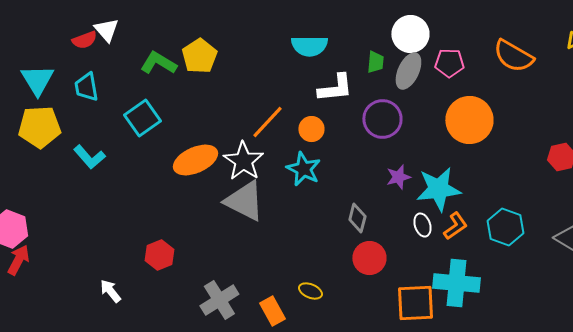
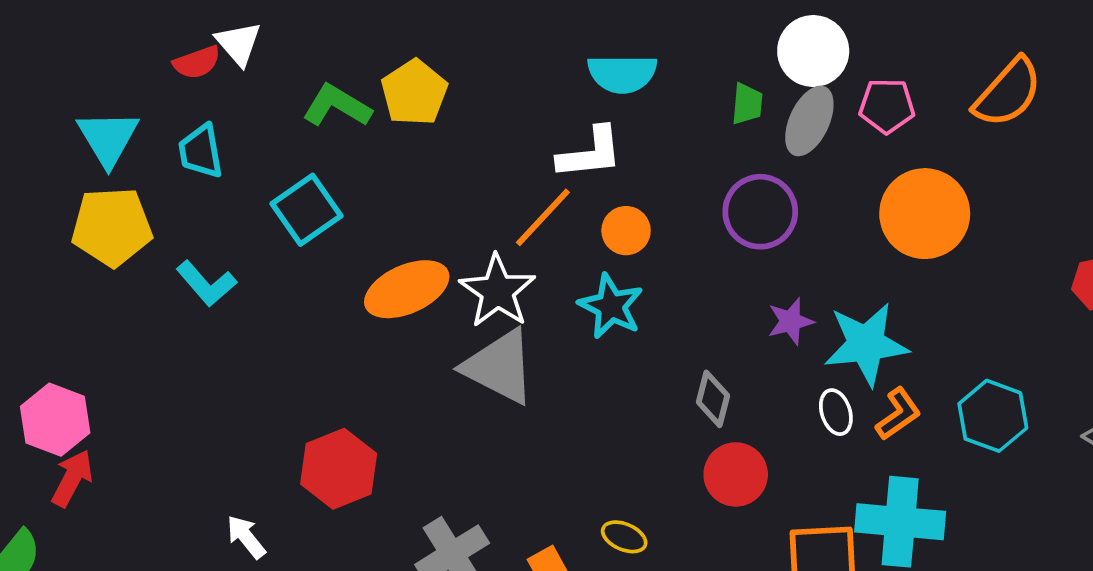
orange semicircle: (513, 56) -> (1008, 93), turned -78
white L-shape: (335, 88) -> (590, 153), moved
red hexagon: (159, 255) -> (339, 469), size x1.4

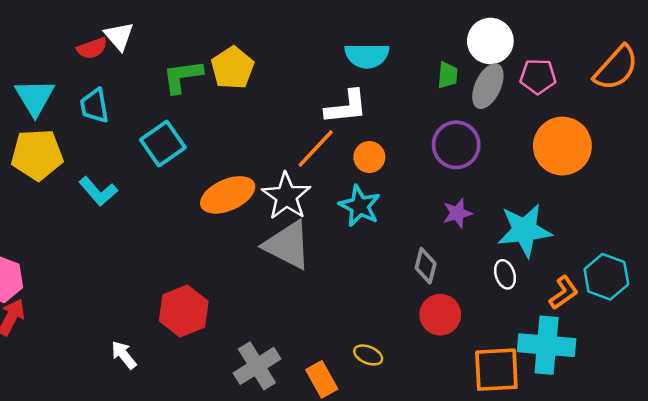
green L-shape: (337, 106) -> (182, 76), turned -39
purple star: (790, 321) -> (457, 213), moved
orange L-shape: (898, 414) -> (564, 293), moved

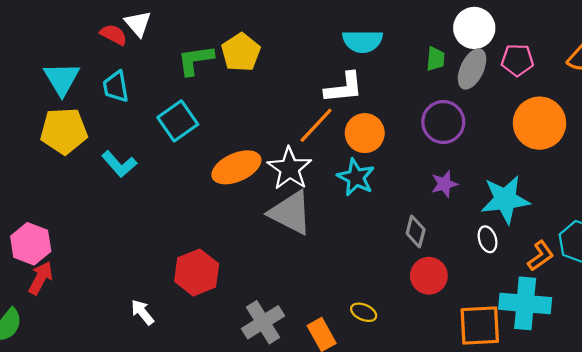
red semicircle: (92, 48) -> (114, 35), turned -132
orange circle: (369, 157) -> (365, 133), size x1.4

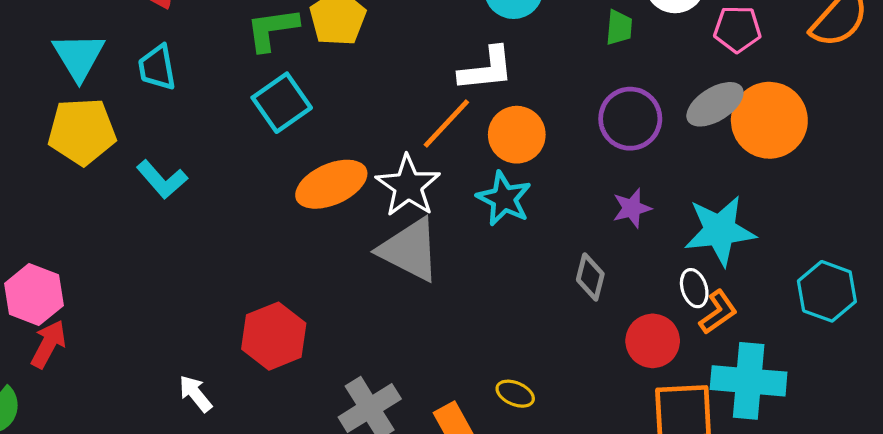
gray ellipse: (472, 69) -> (715, 104), moved, turned 33
cyan square: (178, 121) -> (282, 103), moved
orange L-shape: (541, 256) -> (718, 312), moved
red circle: (429, 276) -> (653, 341), moved

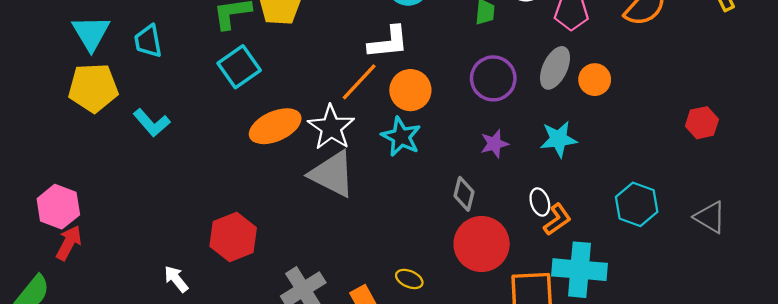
gray ellipse: (715, 104) -> (555, 68), turned -33
orange circle: (769, 120) -> (595, 80), size x0.6
cyan star: (720, 231) -> (559, 139), moved, size x0.7
red circle: (653, 341) -> (482, 244), moved, size x1.4

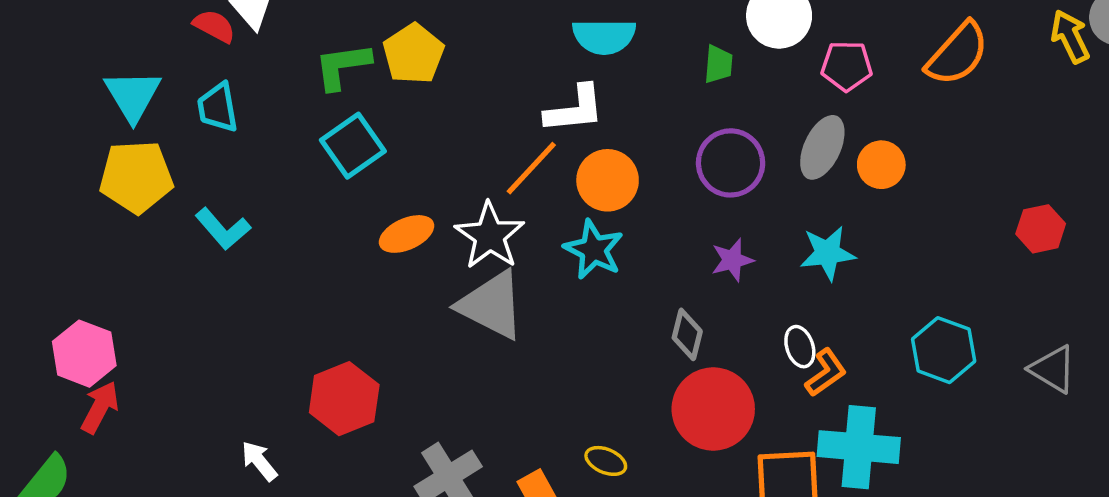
orange ellipse: (275, 126) -> (407, 234), size x0.7

